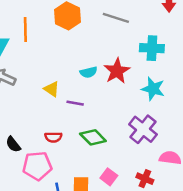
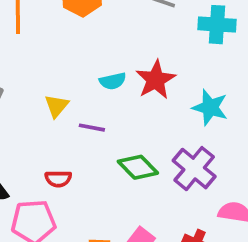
cyan cross: (152, 48) -> (217, 25), moved
yellow triangle: (52, 89) -> (56, 106), turned 35
green diamond: (93, 137) -> (138, 167), moved

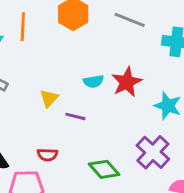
green diamond: (138, 167) -> (104, 169), moved

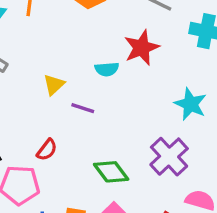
red star: (127, 82) -> (142, 48), moved
red semicircle: (47, 155) -> (47, 150), turned -60

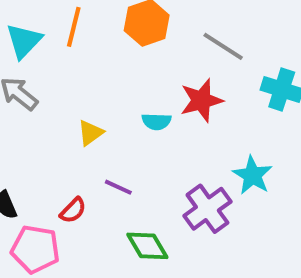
purple line: (83, 108) -> (118, 187), moved
purple cross: (169, 157) -> (207, 209), moved

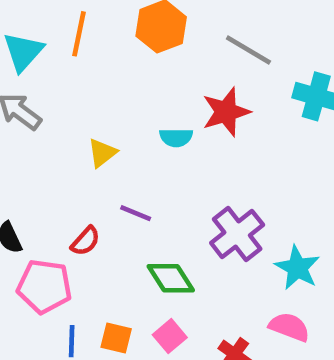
cyan star: (252, 175) -> (297, 268), moved

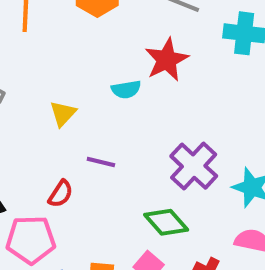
green diamond: (171, 278) -> (166, 222), moved

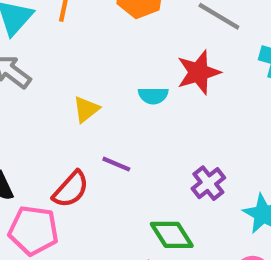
purple cross: (194, 166) -> (208, 183), size x0.7
red semicircle: (61, 194) -> (71, 189), size x1.4

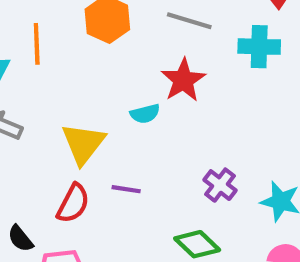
yellow triangle: (86, 109) -> (83, 144), size x1.6
red semicircle: (71, 189) -> (73, 203), moved

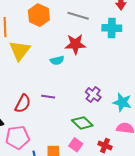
red star: (183, 80) -> (75, 44), turned 30
yellow triangle: (83, 144) -> (20, 51), moved

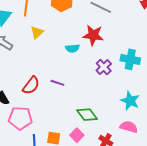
cyan cross: (112, 28) -> (130, 59), moved
yellow triangle: (20, 51) -> (37, 32), size x0.6
purple cross: (93, 95) -> (104, 67), moved

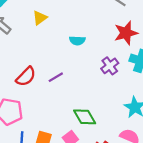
red star: (93, 35) -> (126, 33), moved, turned -30
purple line: (57, 83) -> (56, 77), turned -56

